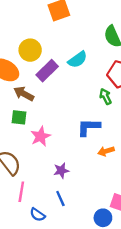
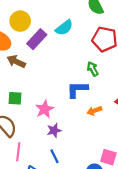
green arrow: (105, 96) -> (93, 69), moved
green square: (19, 117) -> (15, 98), moved
pink star: (41, 136) -> (45, 109), moved

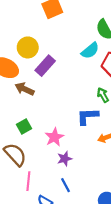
cyan semicircle: (64, 28) -> (90, 51), moved
green square: (15, 98) -> (24, 127), turned -32

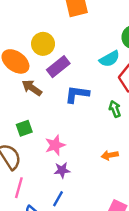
blue L-shape: (88, 116) -> (77, 94), moved
blue line: (65, 185) -> (58, 199), turned 48

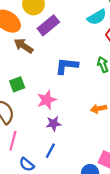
blue L-shape: (77, 94) -> (67, 66), moved

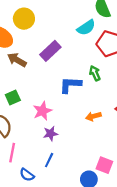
purple rectangle: (48, 25) -> (50, 51), moved
blue L-shape: (67, 66) -> (70, 85), moved

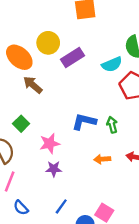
purple rectangle: (50, 51) -> (73, 57), moved
green arrow: (95, 73) -> (112, 125), moved
green square: (13, 98) -> (21, 124), turned -32
blue line: (49, 160) -> (61, 206), moved

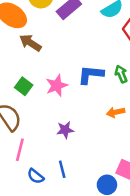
pink star: (50, 144) -> (57, 86), moved
blue line: (61, 206) -> (62, 169), moved, turned -42

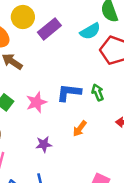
orange arrow: (116, 112) -> (80, 129), moved, turned -42

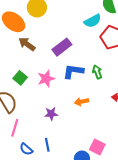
purple rectangle: (49, 29) -> (62, 47), moved
orange arrow: (80, 129) -> (81, 102), turned 40

